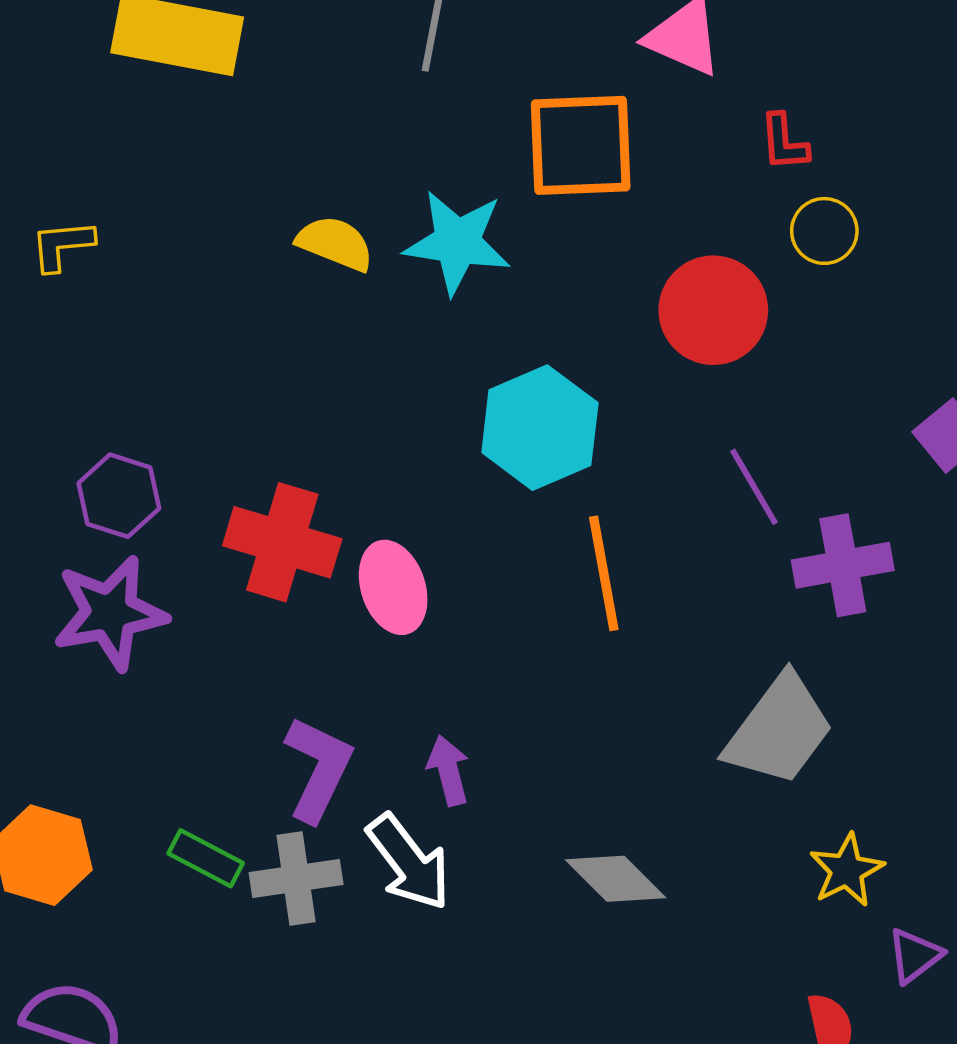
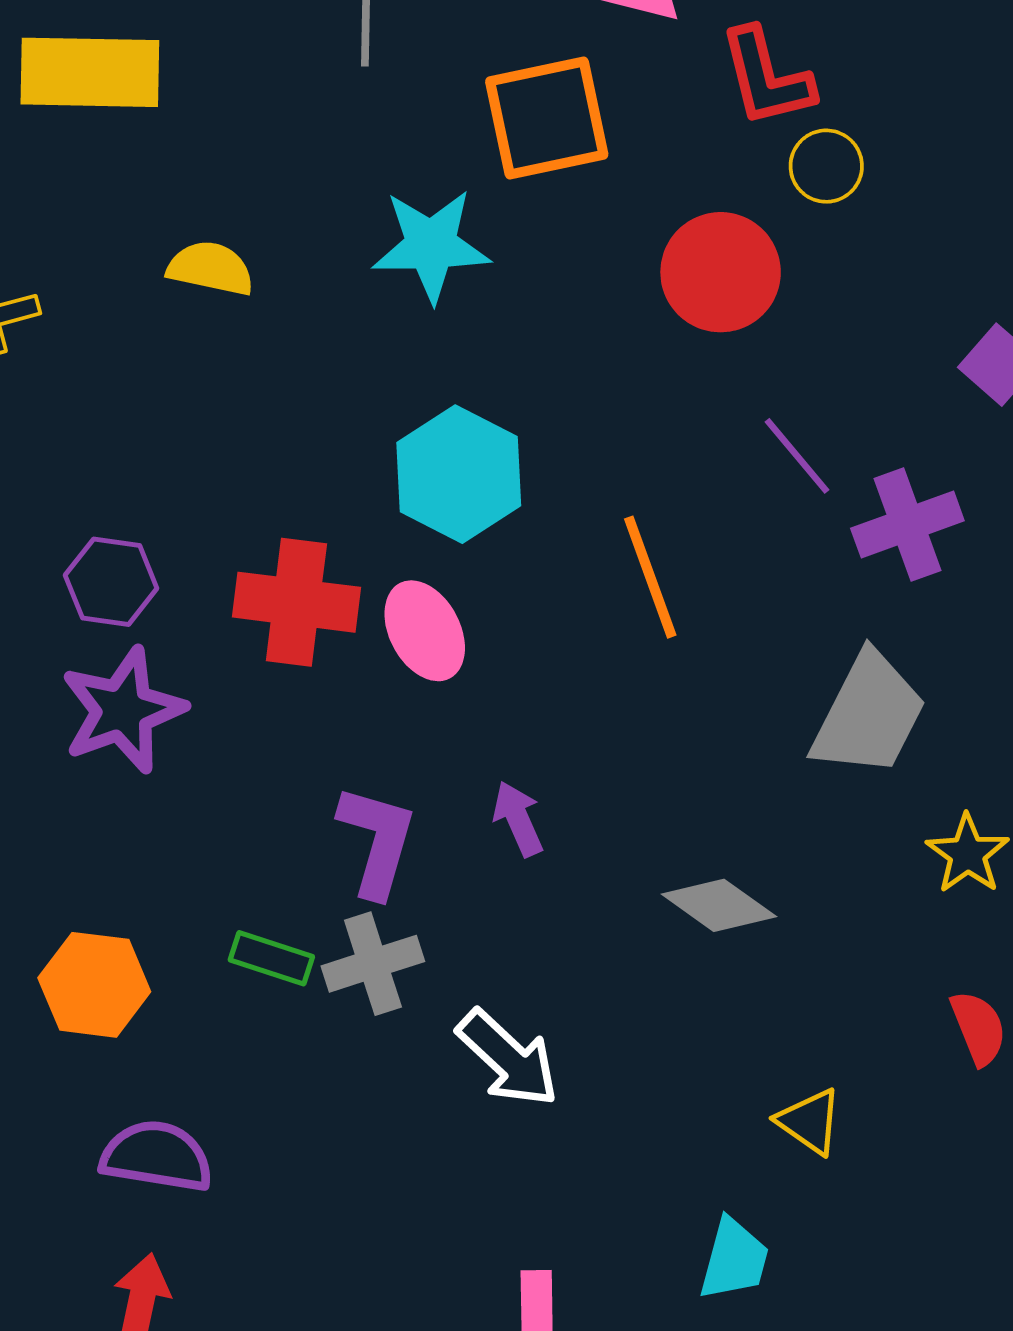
red L-shape: (784, 142) -> (766, 77), size x1.6
yellow semicircle: (335, 243) -> (211, 268), moved
cyan hexagon: (540, 428) -> (459, 474), moved
white arrow: (409, 862) -> (508, 1058), moved

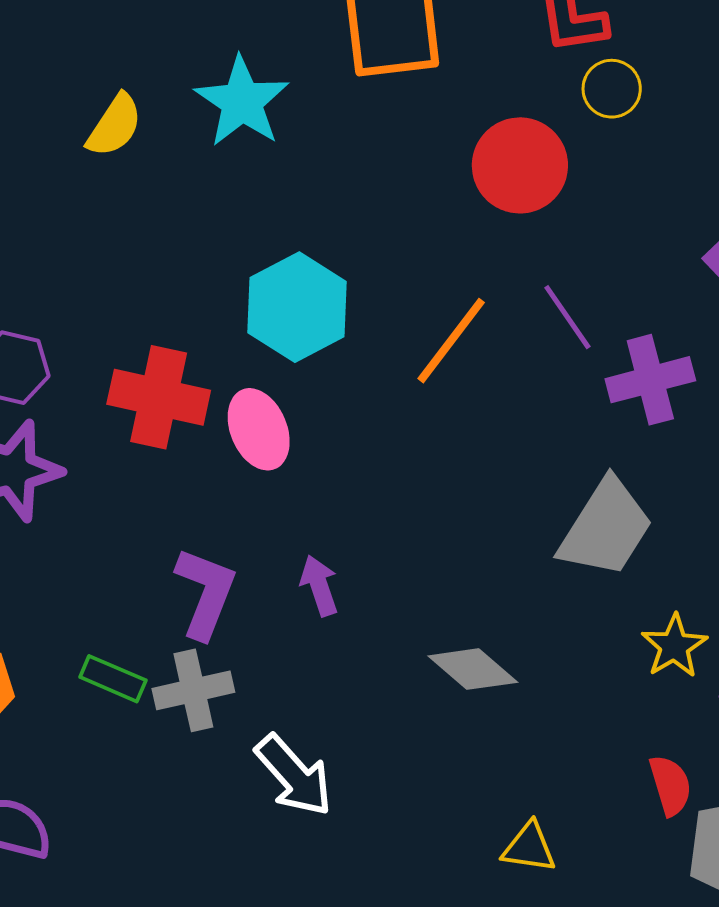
cyan star: (431, 245) -> (242, 102), moved, turned 30
yellow semicircle: (211, 268) -> (115, 125), turned 106
orange line: (650, 577) -> (451, 341), moved, turned 52
yellow triangle: (809, 1121) -> (529, 847), turned -32

